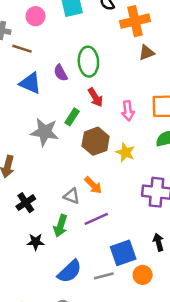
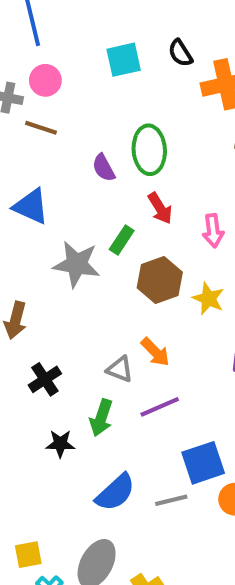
pink circle: (36, 16) -> (45, 80), moved
blue triangle: (30, 83) -> (31, 206), moved

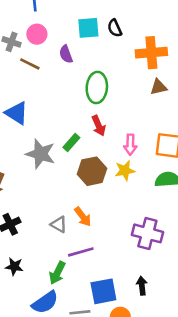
black semicircle: (180, 53) -> (115, 28), moved
purple semicircle: (104, 168) -> (66, 54), moved
yellow star: (208, 299) -> (125, 170), moved, turned 30
green arrow: (101, 418) -> (57, 273), moved

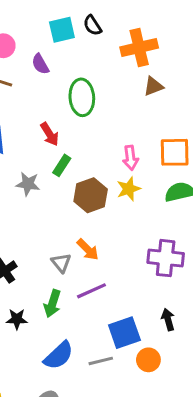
red arrow: (99, 126) -> (50, 134), moved
gray star: (40, 154) -> (28, 184), size x0.7
gray triangle: (59, 224) -> (61, 263), turned 30
green arrow: (57, 273) -> (52, 304), moved

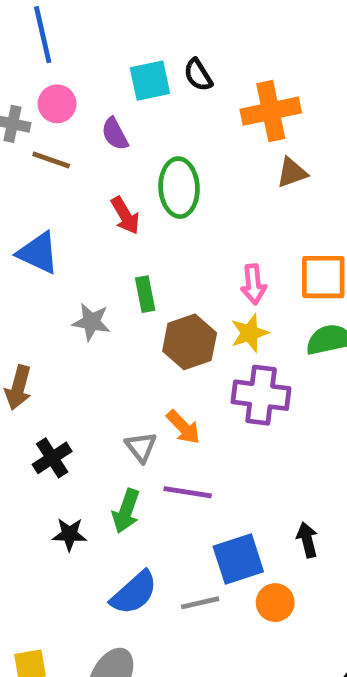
red arrow: (50, 134) -> (125, 215), moved
green rectangle: (62, 165) -> (145, 294), turned -45
purple cross: (166, 258) -> (261, 395), moved
purple line: (91, 291) -> (188, 492), turned 32

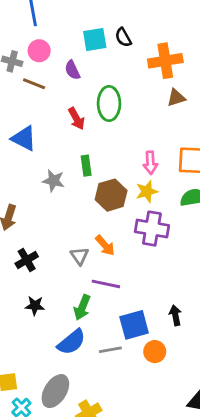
green arrow: (126, 511) -> (82, 307), moved

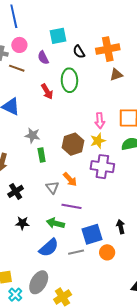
black semicircle: (123, 37) -> (79, 52), moved
green rectangle: (86, 166) -> (42, 155), moved
green arrow: (82, 307) -> (55, 223), turned 84

